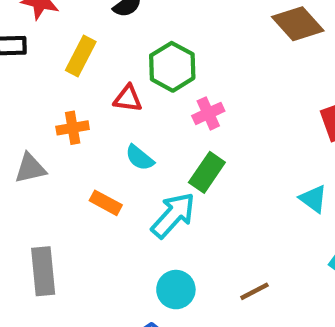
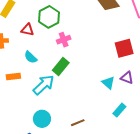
orange rectangle: (106, 203) -> (13, 76), turned -40

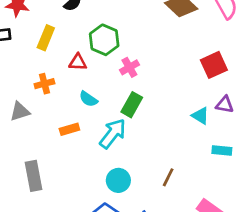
cyan rectangle: (119, 110) -> (222, 150), turned 64
brown line: (78, 123) -> (168, 177), turned -32

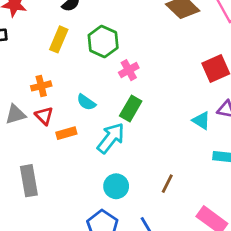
yellow rectangle: (46, 38) -> (59, 39), moved
red triangle: (78, 62) -> (44, 116), moved, turned 42

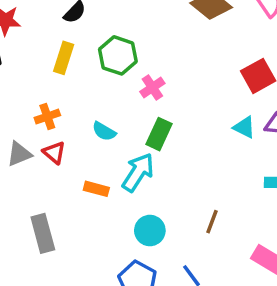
cyan triangle: (201, 121) -> (244, 127), moved
orange rectangle: (66, 133) -> (96, 189), moved, turned 36

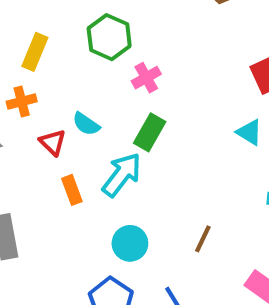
yellow rectangle: (64, 58) -> (35, 52), moved
red triangle: (54, 153) -> (53, 142), moved
orange rectangle: (96, 189) -> (72, 190), turned 50

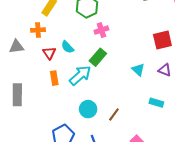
cyan triangle: (249, 132) -> (138, 70), moved
cyan circle: (130, 243) -> (88, 109), moved

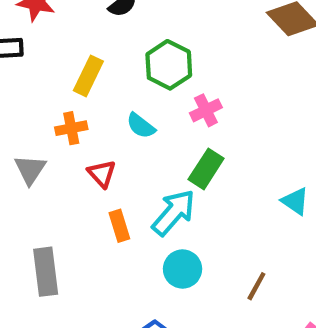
gray triangle: (16, 47) -> (30, 170), turned -42
cyan semicircle: (67, 47) -> (141, 126), moved
cyan triangle: (138, 70) -> (295, 201), moved
cyan circle: (88, 109) -> (183, 269), moved

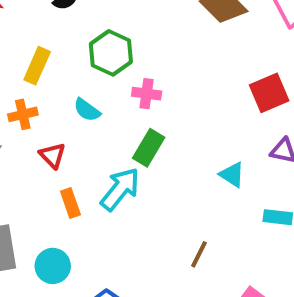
pink cross: (206, 110) -> (147, 94), turned 36
cyan circle: (183, 269) -> (53, 266), moved

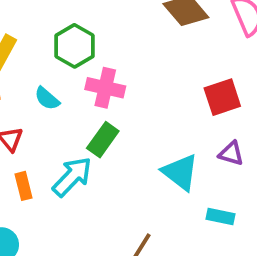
pink cross: (147, 94) -> (105, 88), size x1.4
cyan triangle: (232, 175) -> (180, 172), size x1.5

